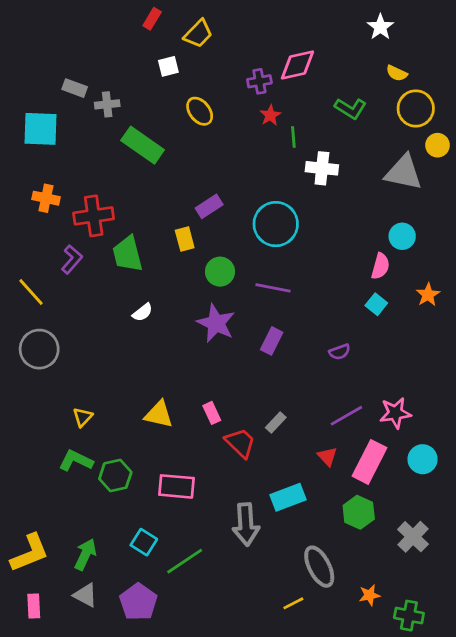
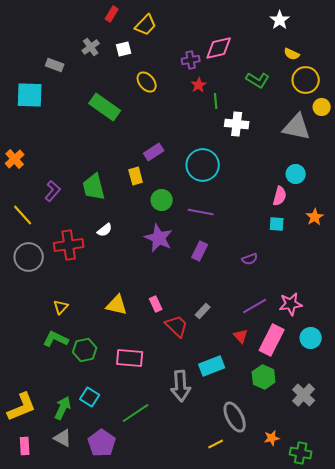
gray cross: (107, 104) -> (91, 47), moved, turned -30
orange cross: (46, 198) -> (15, 159), moved, turned 36
red cross: (94, 216) -> (69, 245), moved
cyan square: (376, 304) -> (277, 224), turned -35
cyan square: (144, 542) -> (90, 397), moved

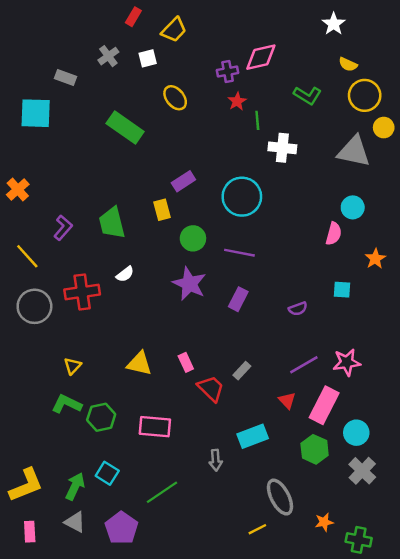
cyan square: (277, 224) -> (342, 290), moved
cyan circle: (311, 338) -> (356, 433), moved
gray arrow: (181, 386) -> (216, 460), size x0.6

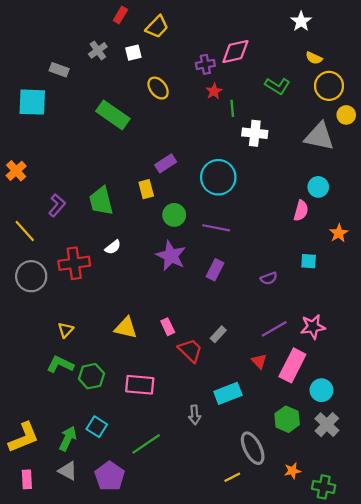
green hexagon: (315, 449) -> (287, 419), moved

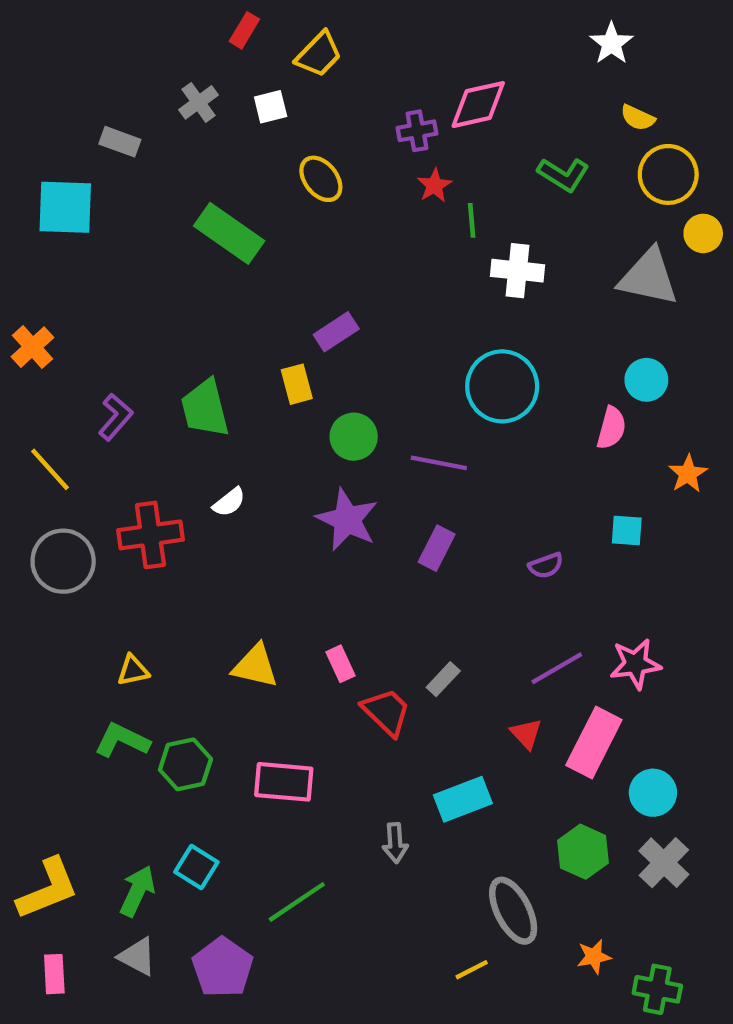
cyan circle: (218, 177) -> (502, 386), moved
yellow triangle: (66, 330) -> (133, 670), turned 35

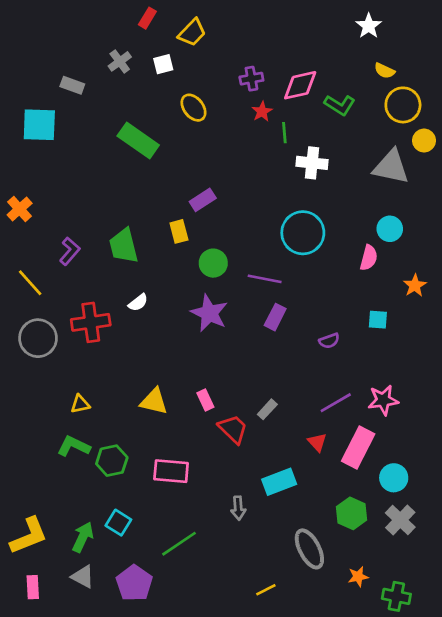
pink diamond: (478, 105) -> (300, 85), moved
purple rectangle: (437, 548) -> (275, 317), moved
yellow line: (472, 970) -> (266, 590), moved

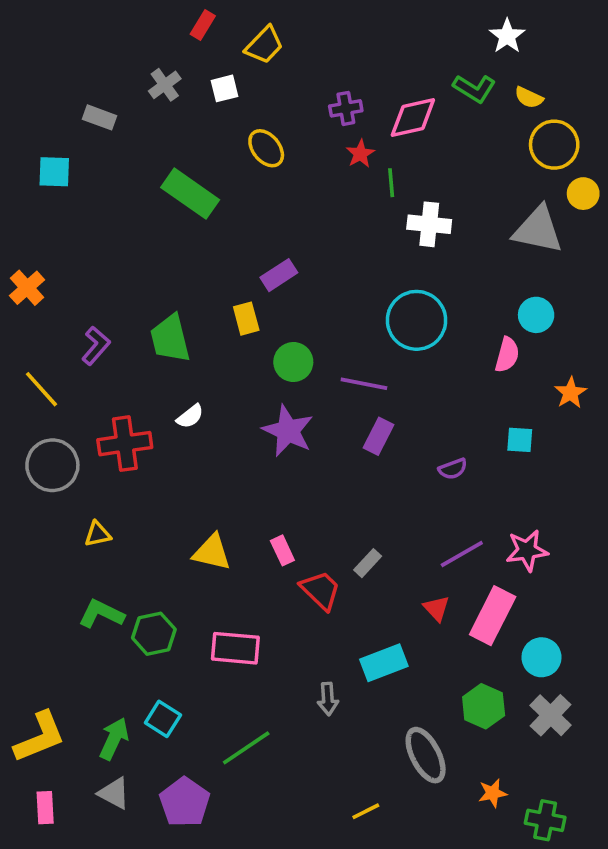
green L-shape: (340, 105) -> (474, 88), moved
cyan square: (39, 125) -> (54, 172), size x0.7
yellow triangle: (80, 404) -> (98, 534), moved

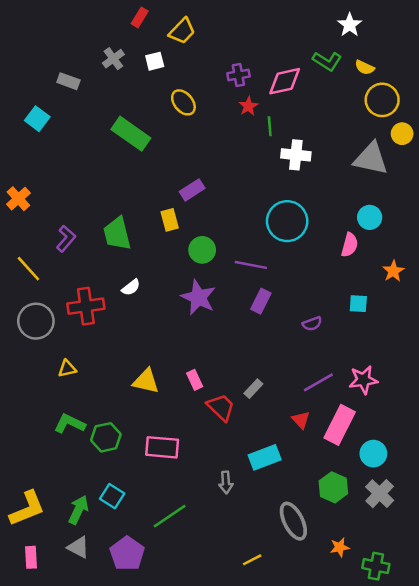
cyan square: (54, 172) -> (37, 119), turned 35

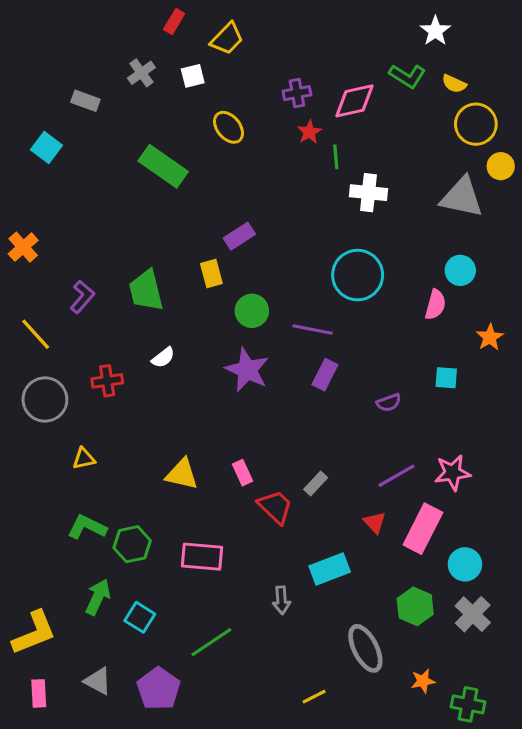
red cross: (86, 306) -> (107, 381), size x0.7
green arrow: (78, 510) -> (98, 597), moved

